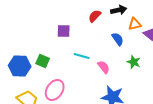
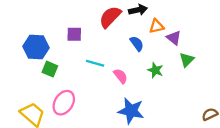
red semicircle: (95, 16) -> (110, 17), size x1.5
blue hexagon: (20, 66) -> (36, 47), moved

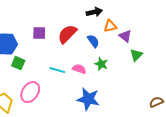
red semicircle: (110, 17) -> (67, 34), moved
cyan line: (95, 63) -> (57, 70), moved
green star: (155, 70) -> (101, 64), moved
pink semicircle: (121, 76) -> (79, 69), turned -32

